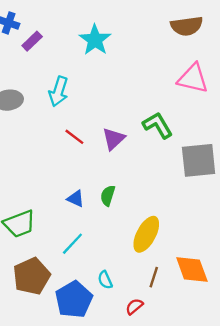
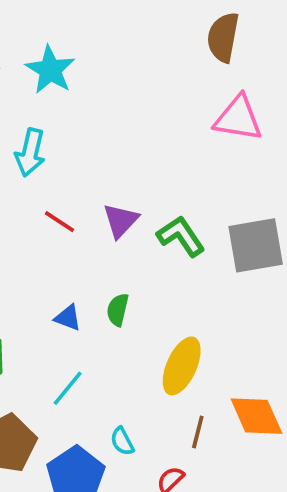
brown semicircle: (187, 26) -> (223, 37), turned 112
cyan star: (95, 40) -> (50, 70), moved
green L-shape: (158, 125) -> (181, 236), moved

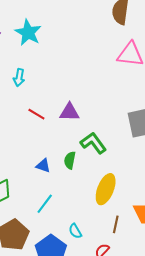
cyan arrow: (30, 153) -> (19, 78), size x0.7
purple triangle: (121, 220) -> (69, 112), turned 50
green L-shape: (181, 236) -> (93, 143), moved

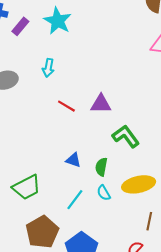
green semicircle: (70, 160) -> (101, 167), moved
yellow ellipse: (106, 189) -> (139, 184), turned 56
cyan semicircle: (75, 231) -> (104, 193), moved

